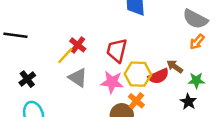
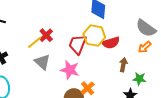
brown arrow: (175, 66) -> (123, 65), turned 56
yellow hexagon: (138, 74) -> (94, 36), moved
red semicircle: (159, 76) -> (111, 43), moved

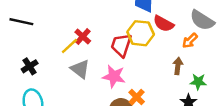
red semicircle: (111, 43) -> (164, 24), moved, turned 48
orange arrow: (145, 47) -> (190, 41), moved

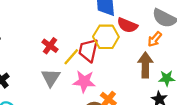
yellow line: (69, 46) -> (71, 57), moved
brown arrow: (178, 66) -> (145, 65), size x1.5
gray triangle: (80, 69) -> (51, 78), turned 30

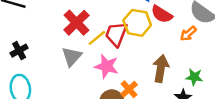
red cross: (50, 46) -> (76, 23), size x1.5
brown arrow: (145, 65) -> (161, 69), moved

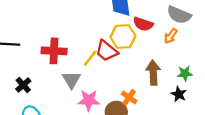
red cross: (76, 23) -> (54, 51), moved, turned -30
red trapezoid: (116, 34) -> (107, 51), turned -60
pink star: (107, 66) -> (89, 100), moved

